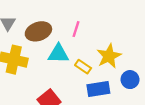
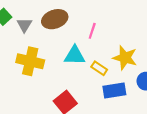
brown ellipse: (38, 31) -> (55, 19), moved
yellow star: (109, 56) -> (125, 58), turned -30

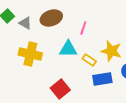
gray triangle: (24, 25) -> (25, 23), turned -32

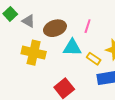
brown ellipse: (51, 18) -> (55, 28), moved

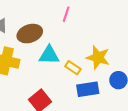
pink line: (88, 26) -> (66, 14), moved

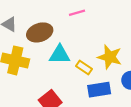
pink line: (66, 14) -> (77, 13), turned 56

